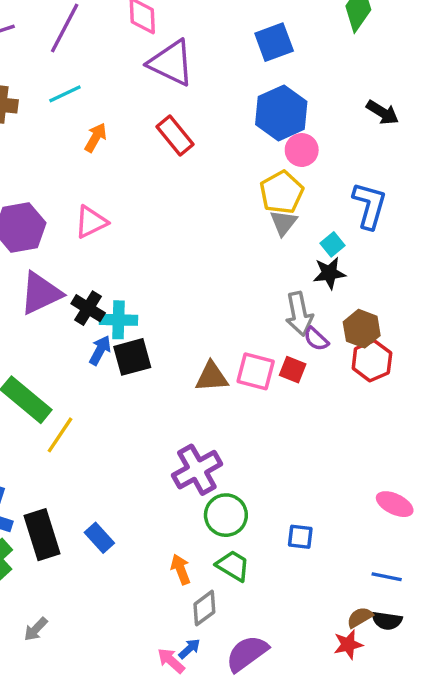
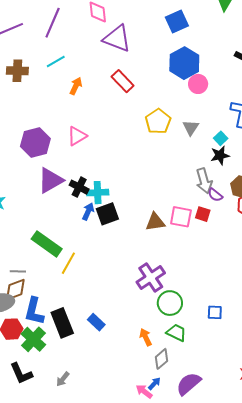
yellow pentagon: (282, 192) -> (158, 121), moved

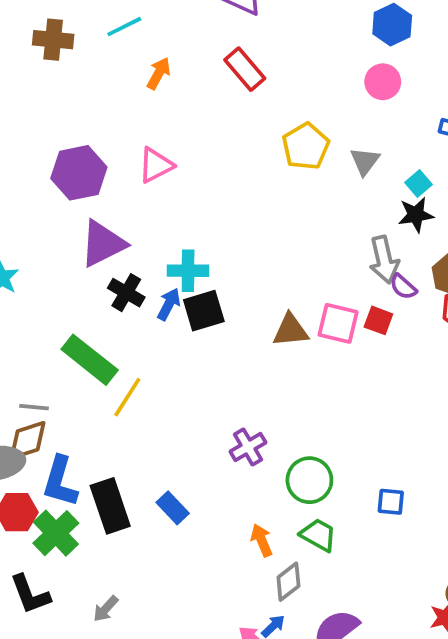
blue hexagon: (184, 63) -> (392, 25), moved, size x0.7
black cross: (79, 187) -> (126, 293), moved
purple cross: (151, 278) -> (248, 447), moved, size x0.7

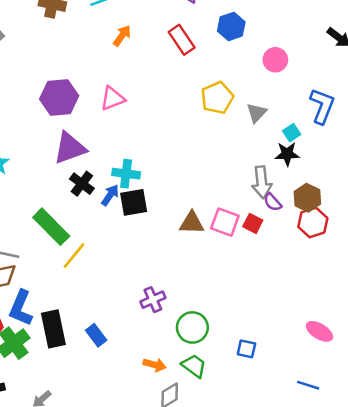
blue hexagon: (392, 25) -> (231, 26), moved
orange arrow: (262, 540) -> (155, 365), turned 120

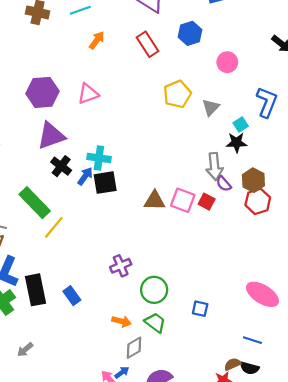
pink ellipse: (319, 331) -> (262, 294), size x1.4

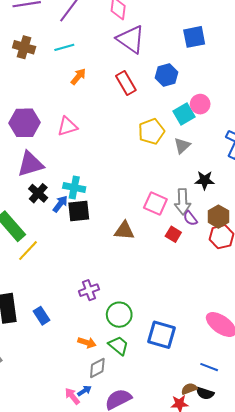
cyan square: (241, 124) -> (184, 114), moved, size x1.5
pink square: (183, 200) -> (155, 203), moved
blue square: (200, 309) -> (162, 335), size x1.8

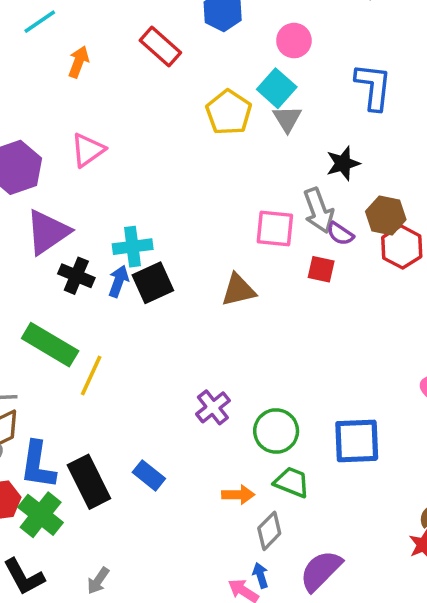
cyan square: (184, 114) -> (277, 88), moved
blue arrow: (84, 391) -> (260, 575), turned -56

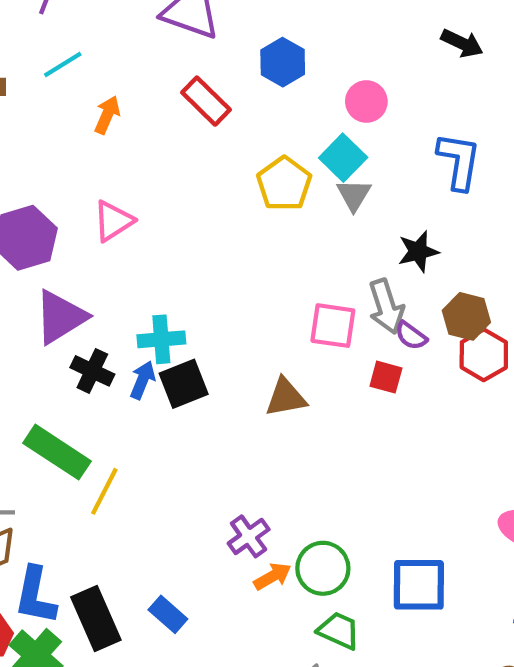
orange arrow: (238, 495) -> (273, 576), moved, turned -32

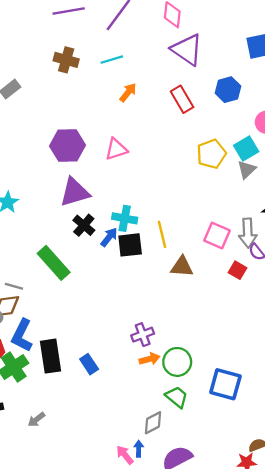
yellow line: (104, 491) -> (162, 234), moved, turned -56

